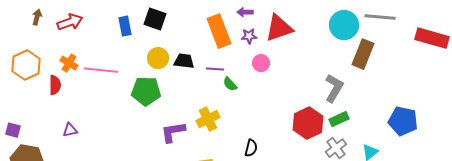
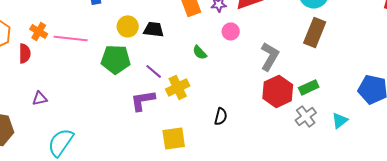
brown rectangle: (363, 54) -> (315, 32), moved
purple line: (215, 69) -> (154, 71), moved, turned 36
gray L-shape: (334, 88) -> (270, 56), moved

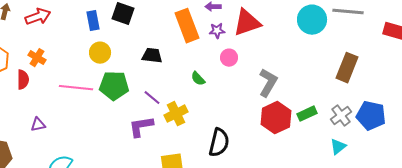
yellow circle: (128, 26) -> (100, 53), moved
brown rectangle: (315, 32) -> (347, 68), moved
pink line: (71, 38) -> (76, 88), moved
black semicircle: (221, 116) -> (219, 143), size x1.6
gray cross: (306, 116) -> (341, 116), moved

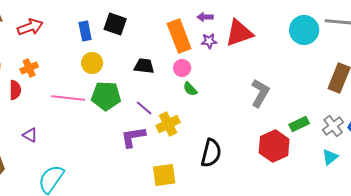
orange cross: (37, 58) -> (29, 68), turned 36
pink circle: (229, 58) -> (182, 68), moved
red hexagon: (276, 118) -> (274, 146), moved
purple triangle: (38, 125) -> (30, 135), turned 42

